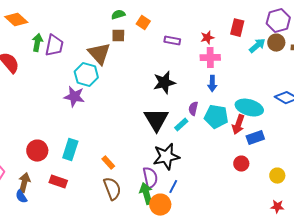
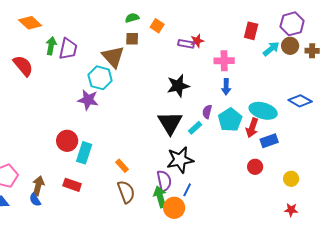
red star: (207, 38) -> (197, 41), moved
cyan pentagon: (216, 117) -> (230, 120), turned 30
red circle: (37, 151) -> (67, 141), moved

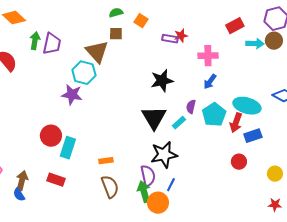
red rectangle: (251, 31) -> (235, 26), turned 48
cyan arrow: (271, 49) -> (255, 44), turned 42
blue arrow: (226, 87) -> (210, 82), turned 35
orange rectangle: (122, 166) -> (106, 161), turned -56

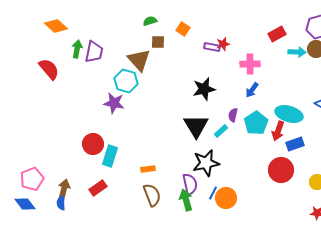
green semicircle: (116, 13) -> (150, 21), moved
red circle: (239, 162) -> (281, 170), size x1.6
red rectangle: (56, 180) -> (98, 188), turned -54
blue semicircle: (19, 195) -> (61, 203), turned 32
orange circle: (158, 203) -> (226, 198), moved

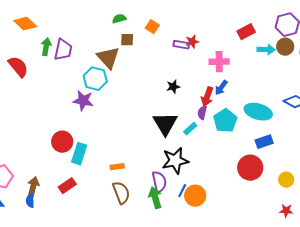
black star: (204, 89) -> (173, 87), size x0.6
red arrow: (278, 131) -> (207, 97), moved

